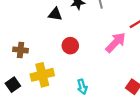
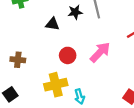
pink arrow: (116, 42) -> (100, 52), moved
yellow cross: (42, 75) -> (56, 85), moved

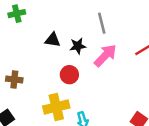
black star: (75, 12) -> (78, 46), moved
pink arrow: (100, 52) -> (105, 56), moved

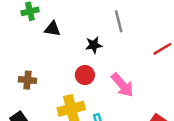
black triangle: (53, 40) -> (52, 29), moved
pink arrow: (105, 56) -> (122, 85), moved, turned 95

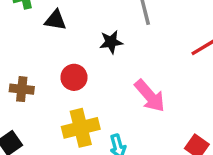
red circle: (85, 75) -> (74, 77), moved

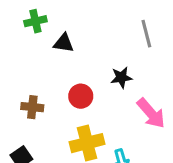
black star: (111, 42) -> (121, 77), moved

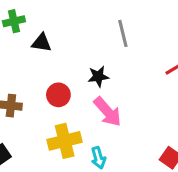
pink arrow: (151, 113) -> (108, 112), moved

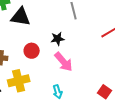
black triangle: (42, 43) -> (21, 17), size x1.5
yellow cross: (65, 141) -> (19, 81), moved

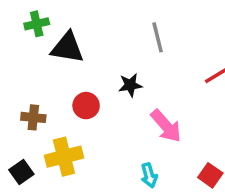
pink arrow: (64, 62) -> (166, 126), moved
cyan arrow: (58, 92) -> (149, 175), moved

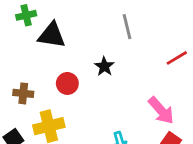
black star: (130, 85) -> (104, 66), turned -30
pink arrow: (166, 126) -> (161, 110), moved

